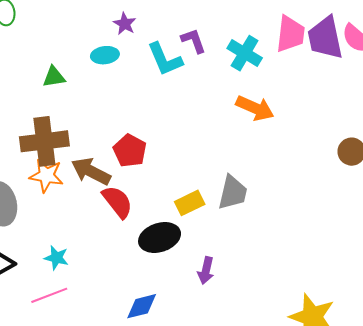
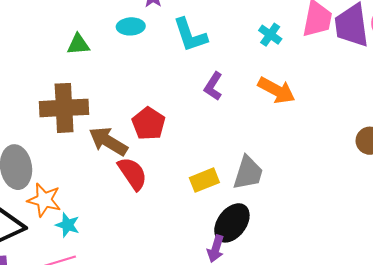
purple L-shape: (193, 41) -> (213, 86), moved, turned -132
cyan cross: (245, 53) -> (270, 35), size x0.7
orange star: (46, 176) -> (44, 200), moved
black ellipse: (160, 237) -> (232, 223), moved, turned -39

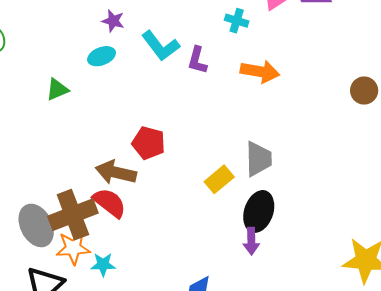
purple L-shape: (213, 86) -> (197, 60), moved
brown cross: (64, 108) -> (73, 215), moved
red semicircle: (132, 174) -> (110, 203), moved

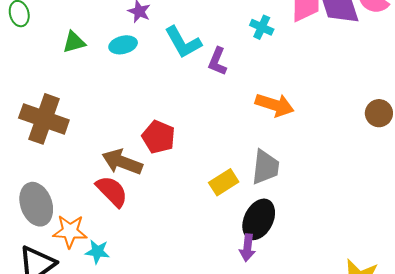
orange arrow: (260, 72) -> (275, 105), moved
green triangle: (57, 90) -> (74, 42), moved
brown cross: (73, 215) -> (44, 119), moved, turned 33

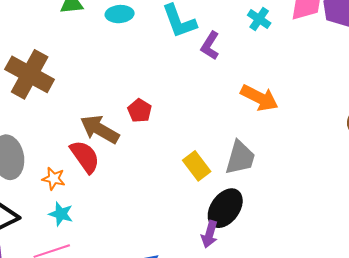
red pentagon: (158, 137) -> (140, 111), size x0.7
yellow rectangle: (224, 182) -> (197, 166), turned 76
orange star: (70, 231) -> (54, 179), moved, size x0.7

